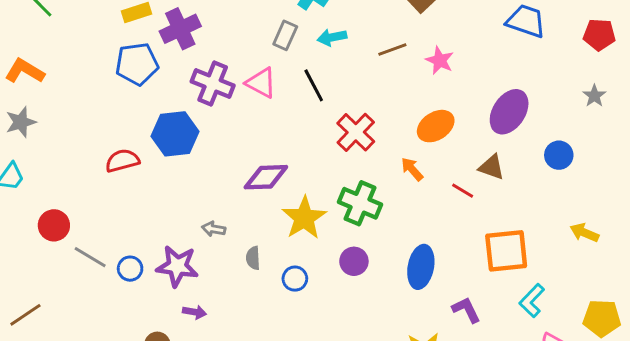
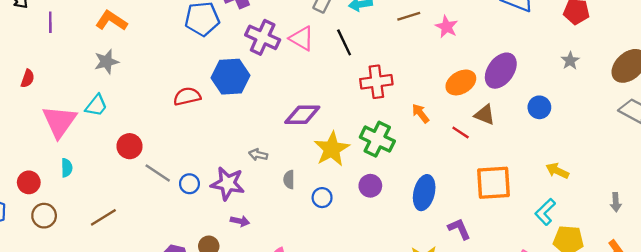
orange ellipse: (436, 126) -> (461, 82), moved
red cross: (356, 132) -> (376, 82), turned 36
cyan L-shape: (532, 301) -> (545, 212), moved

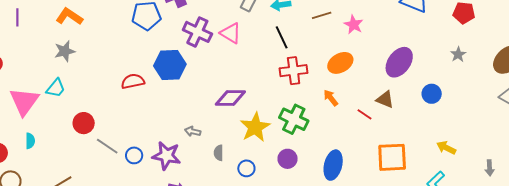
black line: (344, 42) -> (282, 37), moved
orange ellipse: (461, 82) -> (340, 63), moved
gray arrow: (616, 202) -> (490, 168), moved

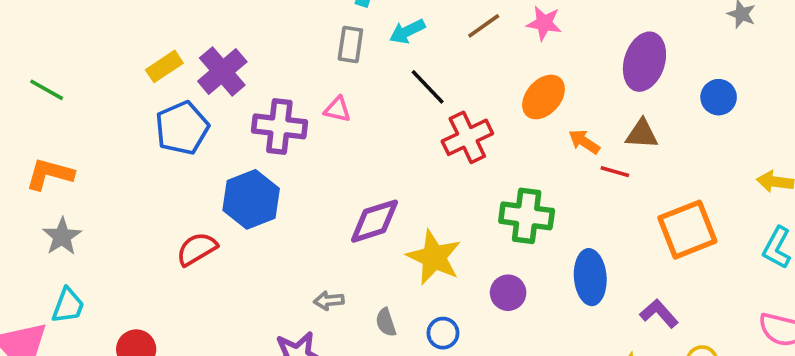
pink triangle: (231, 33) -> (337, 109), size x0.7
orange arrow: (331, 98) -> (584, 142), moved
green cross: (294, 119) -> (527, 216), moved

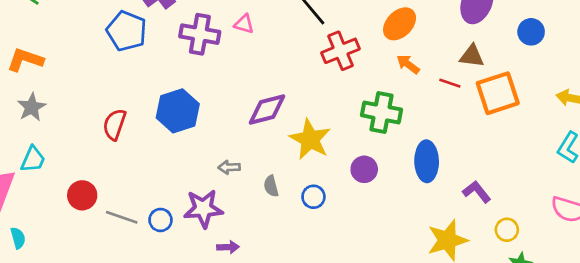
blue pentagon: (182, 128) -> (127, 31), turned -30
orange arrow: (584, 142) -> (408, 64), moved
blue hexagon: (251, 199) -> (178, 111), moved
orange square: (687, 230) -> (498, 93), moved
red semicircle: (197, 249) -> (115, 124), moved, turned -44

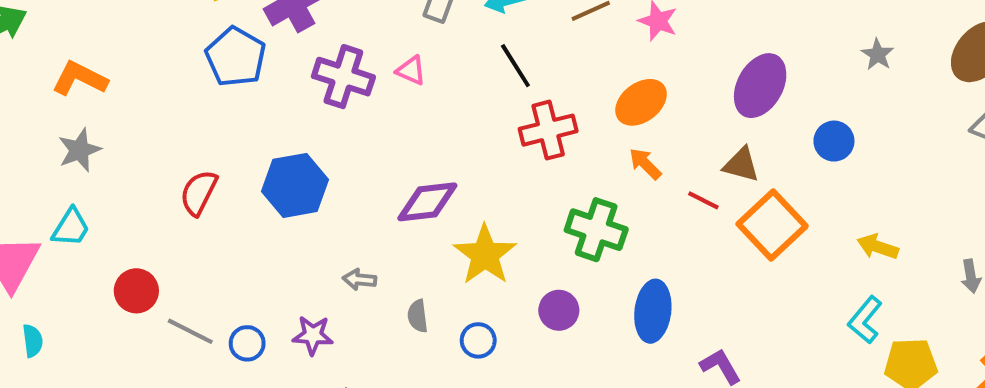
orange square: (498, 93) -> (772, 225), turned -33
purple star: (203, 209) -> (313, 335), size x0.7

